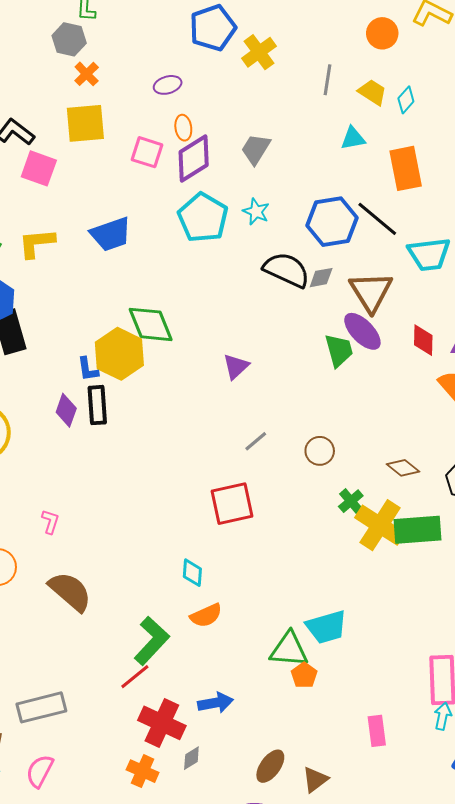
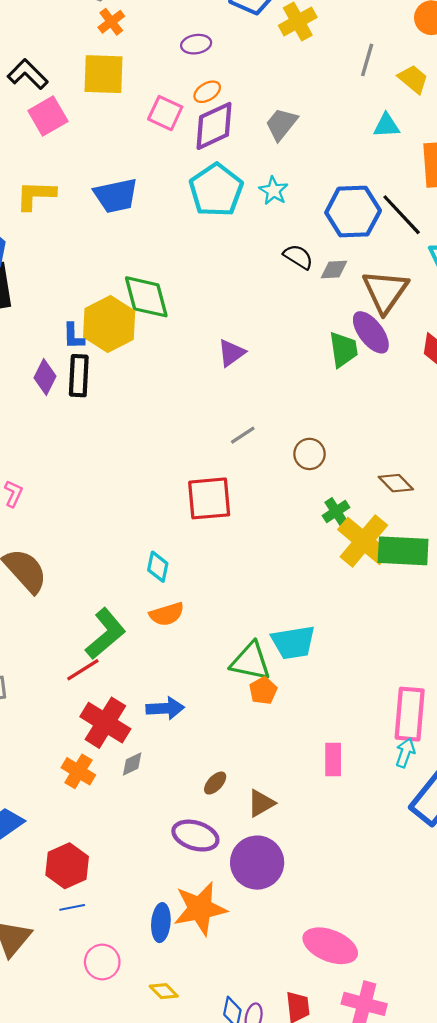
orange ellipse: (183, 128) -> (207, 92), turned 60
pink square: (39, 168) -> (48, 116), turned 33
black semicircle: (287, 270) -> (298, 257), size x0.6
brown ellipse: (270, 766) -> (215, 783), size x0.7

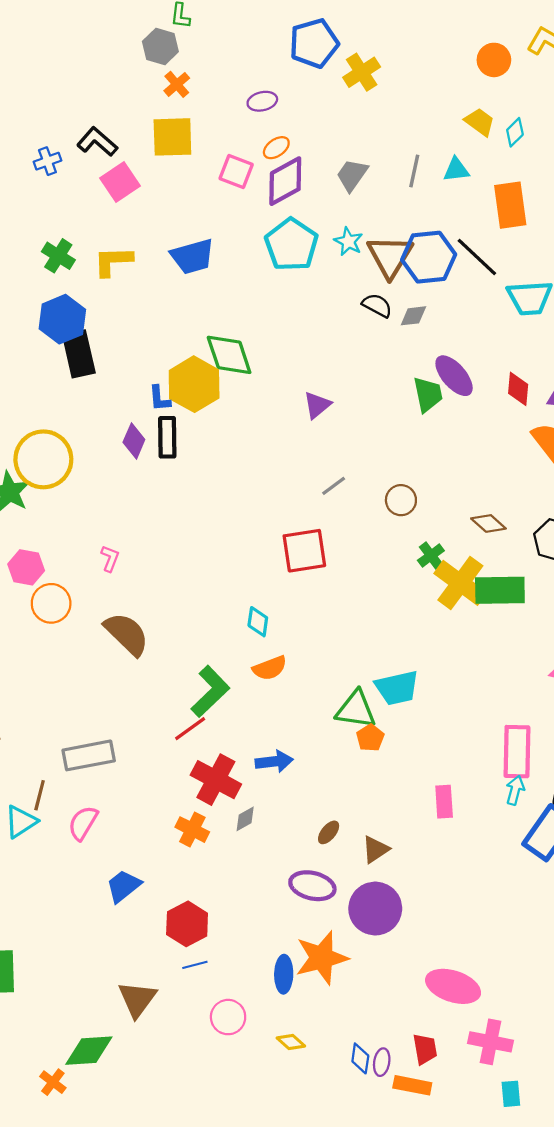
gray line: (367, 60) -> (414, 171), moved
brown triangle: (385, 291) -> (390, 256), moved

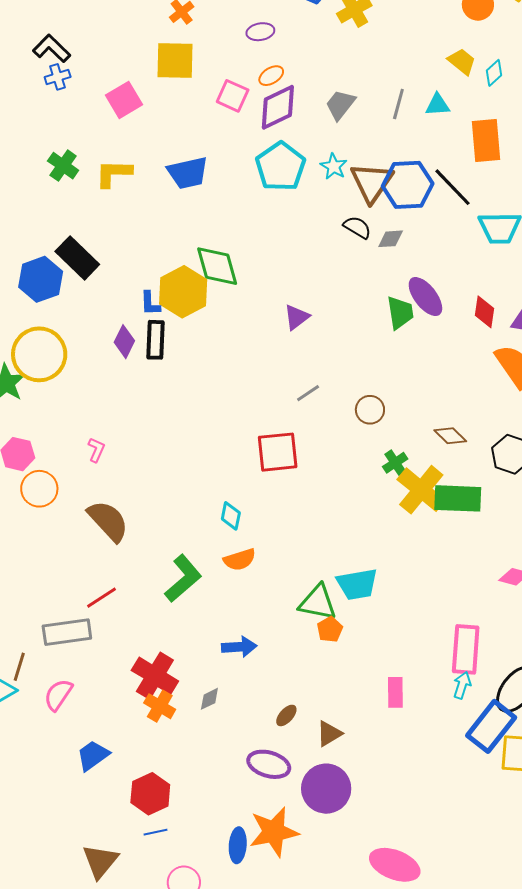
black L-shape: (97, 142) -> (52, 48), moved
blue hexagon: (62, 319) -> (41, 279), moved
black rectangle: (79, 354) -> (77, 258), turned -36
red line: (190, 729) -> (102, 598), moved
red cross: (216, 780) -> (155, 676), moved

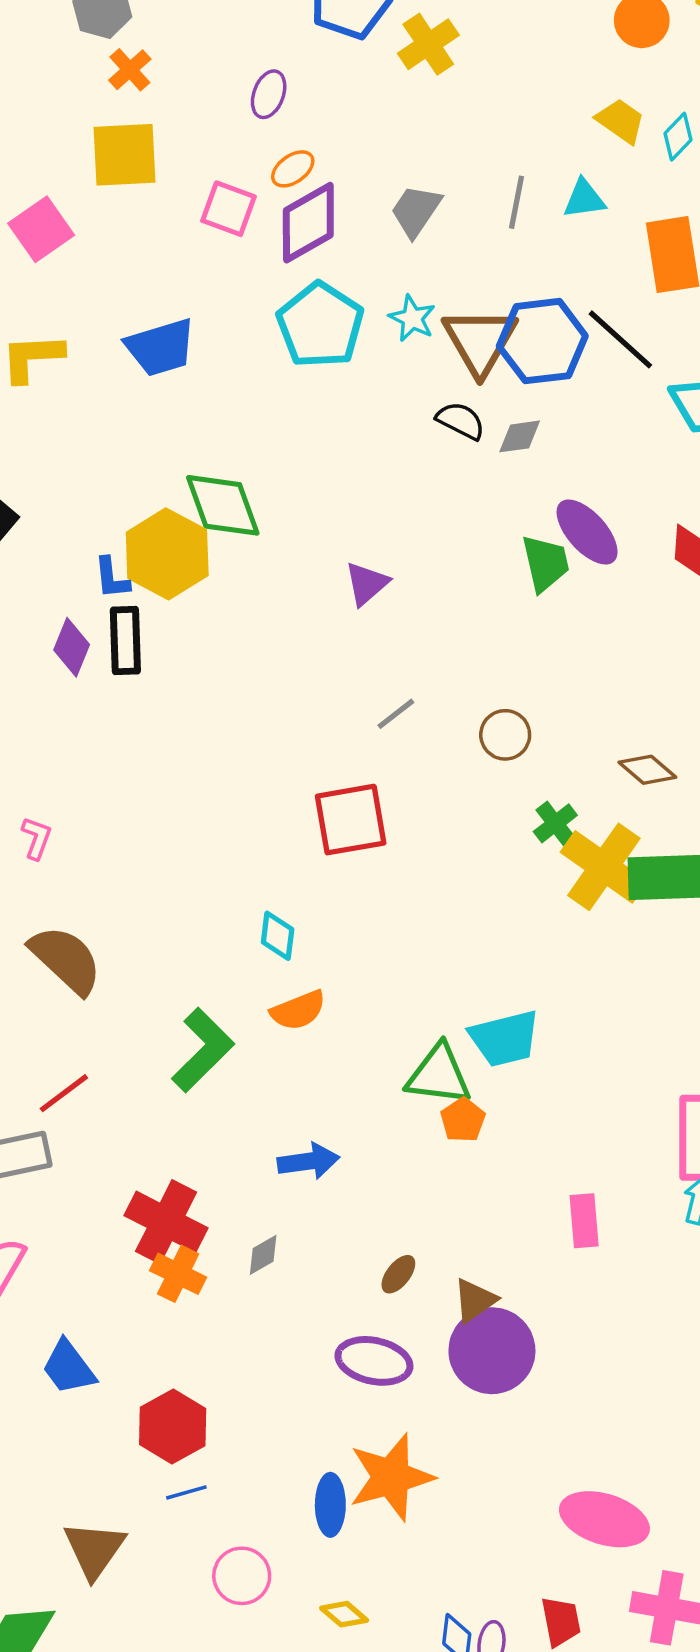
purple ellipse: (260, 32) -> (269, 94), turned -56
blue trapezoid: (93, 755) -> (69, 1367), turned -87
purple circle: (326, 789) -> (492, 1351), moved

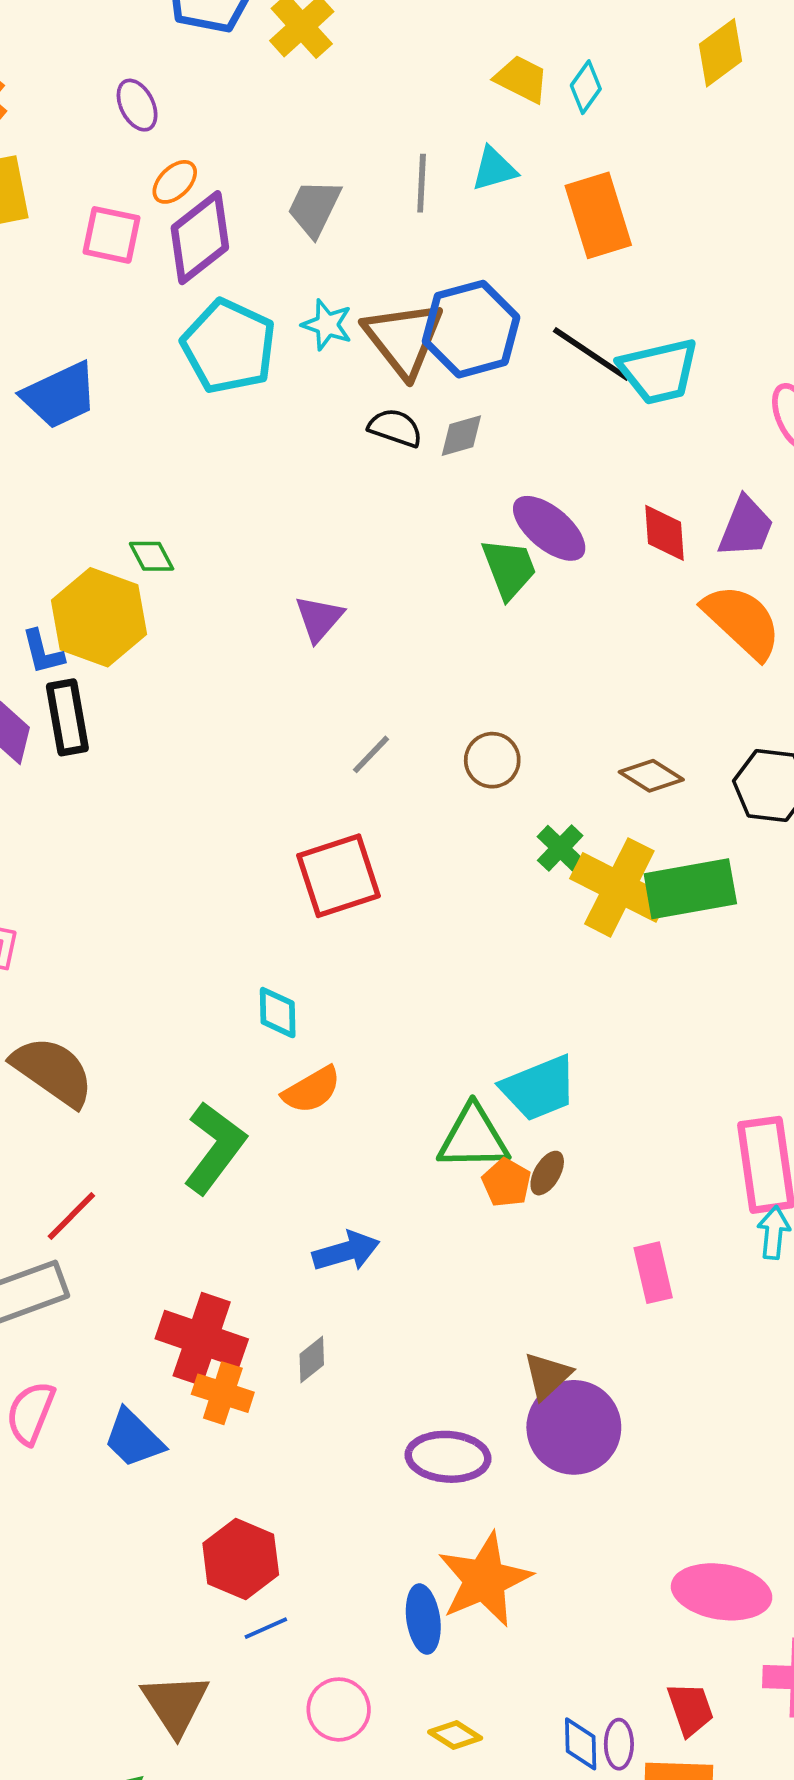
purple ellipse: (269, 94) -> (137, 105), turned -39
black line: (620, 339) -> (591, 354), moved
green diamond: (223, 505) -> (152, 556), size x0.5
brown ellipse: (398, 1274) -> (547, 1173), moved
blue trapezoid: (69, 1367) -> (134, 1438), moved

